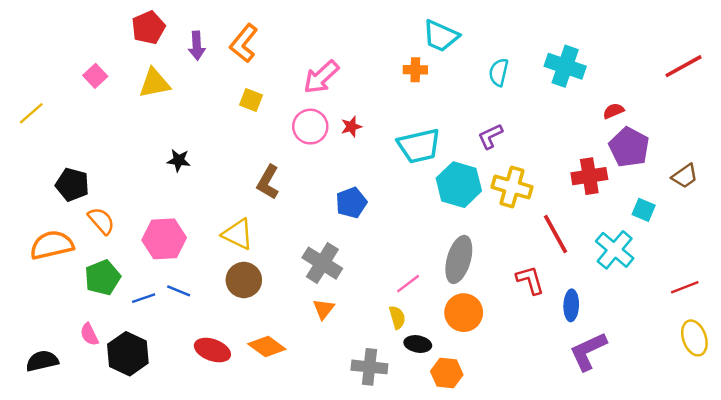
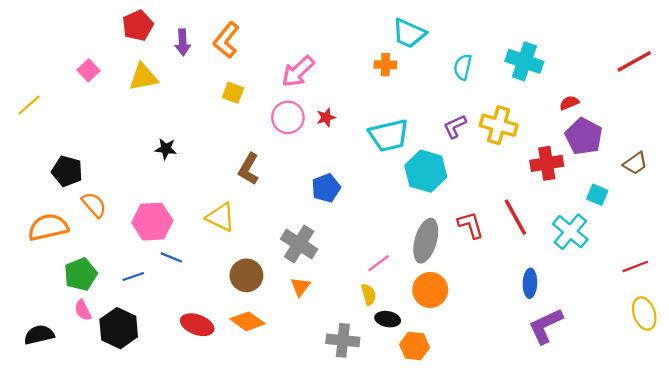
yellow cross: (512, 187) -> (499, 125), moved
green pentagon: (103, 278) -> (81, 274), moved
brown circle: (244, 280) -> (246, 275), moved
red L-shape: (530, 280) -> (471, 225), moved
blue line: (179, 291) -> (171, 257), moved

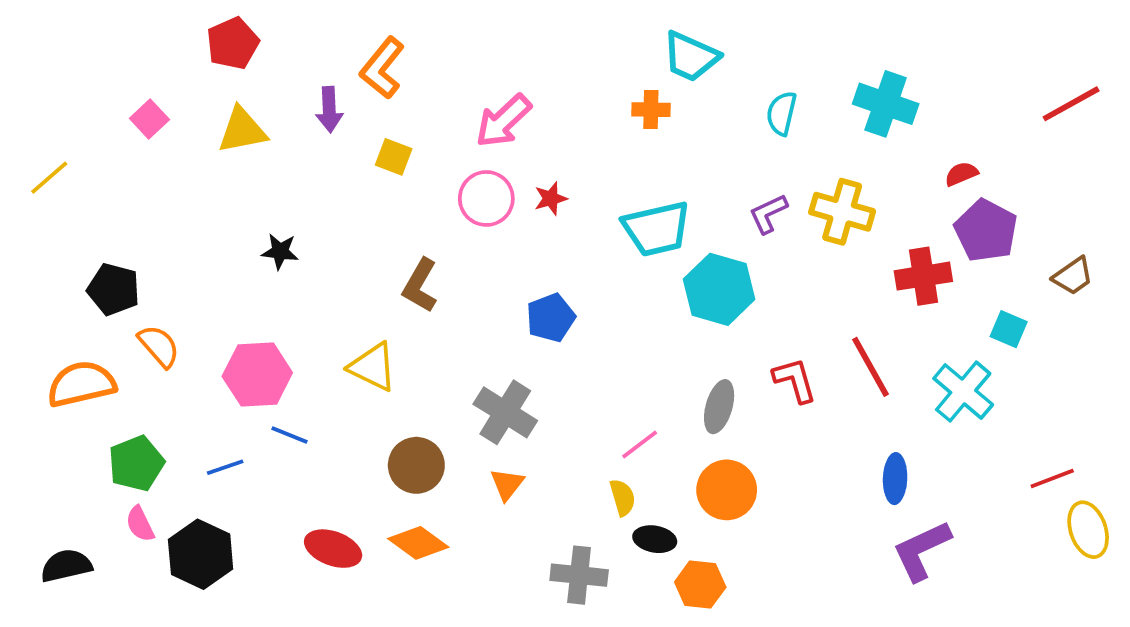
purple arrow: (183, 42) -> (329, 110), moved
gray ellipse: (426, 241) -> (719, 407), size x0.7
red line: (635, 266) -> (1052, 479), moved

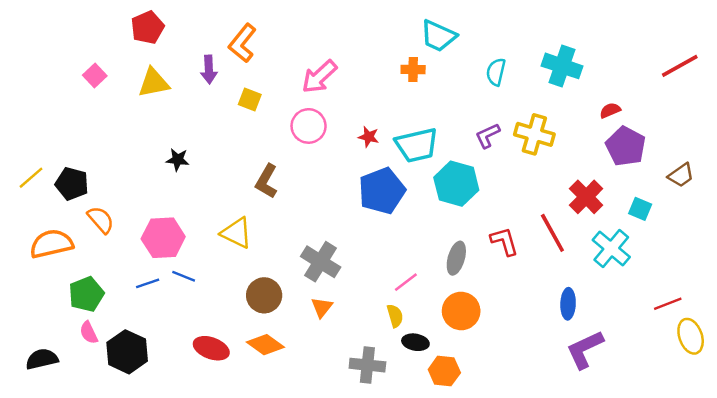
yellow line: (49, 178) -> (31, 178), moved
red star: (551, 198) -> (369, 137), moved, turned 30
red cross: (923, 276) -> (586, 197), moved, turned -36
blue pentagon: (551, 318) -> (382, 191), moved, size x1.5
blue line: (225, 467) -> (148, 283), moved

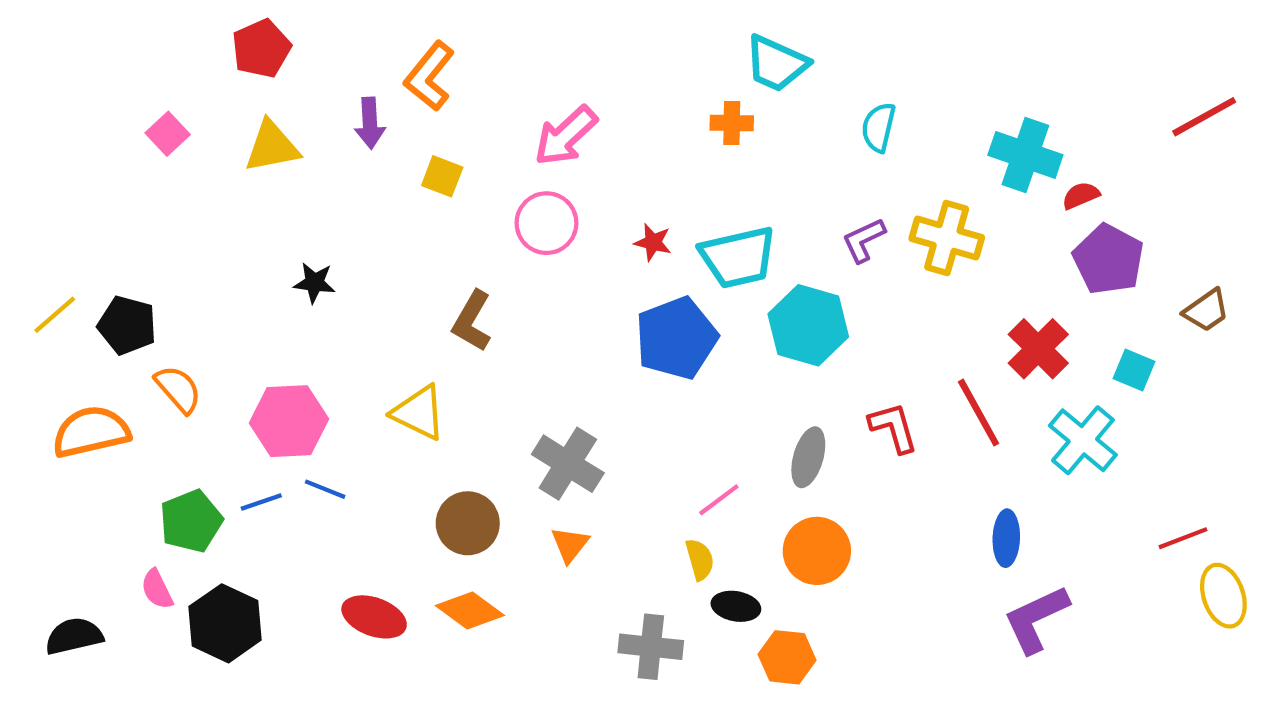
cyan cross: (562, 66) -> (1025, 155), moved
green pentagon: (86, 294) -> (191, 521), moved

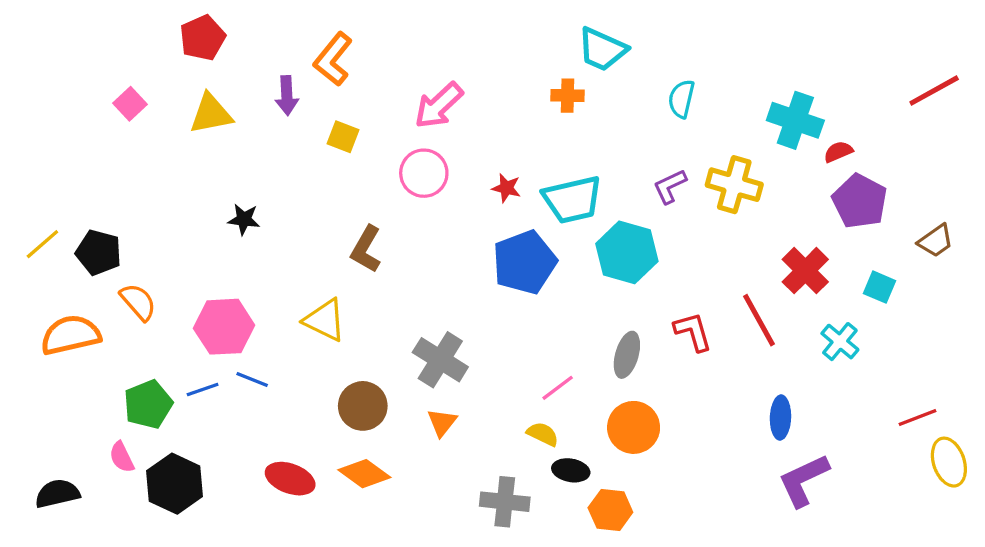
cyan cross: (1083, 440) -> (840, 342), size x0.7
yellow semicircle: (700, 559) -> (543, 434), turned -48

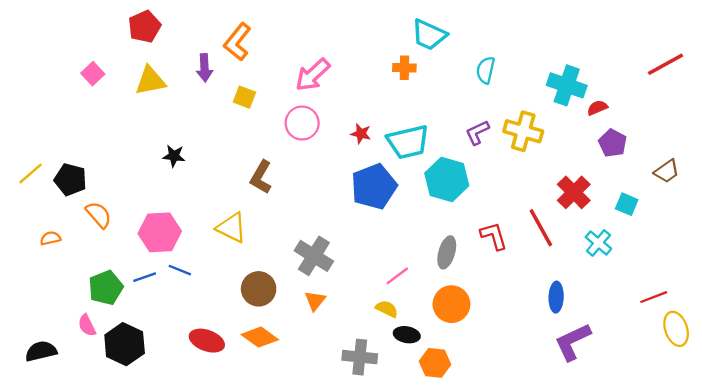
purple pentagon: (860, 201) -> (613, 143), size x0.7
orange semicircle: (71, 335) -> (50, 238), size x0.5

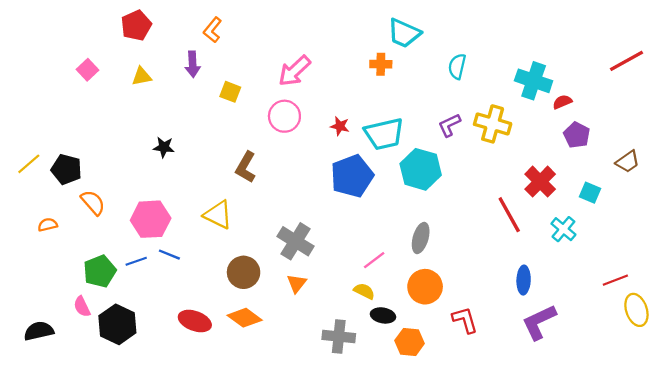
orange L-shape: (237, 42) -> (213, 30), moved, size x0.7
yellow triangle: (150, 81) -> (142, 76), size x0.7
red L-shape: (494, 236) -> (465, 320), moved

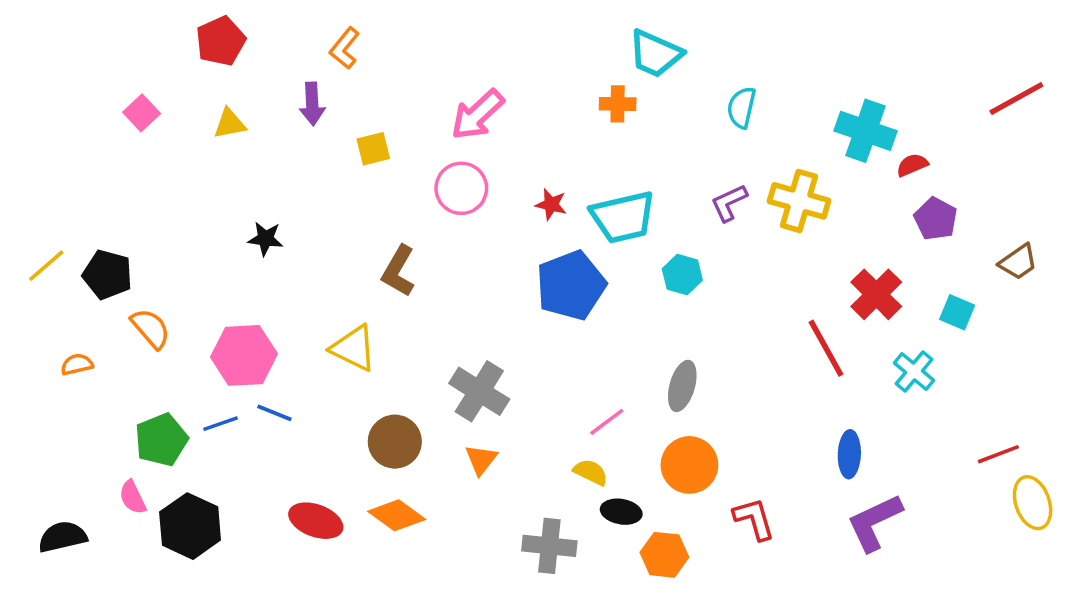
yellow square: (230, 92) -> (373, 149), turned -35
cyan hexagon: (421, 169) -> (682, 275), size x0.6

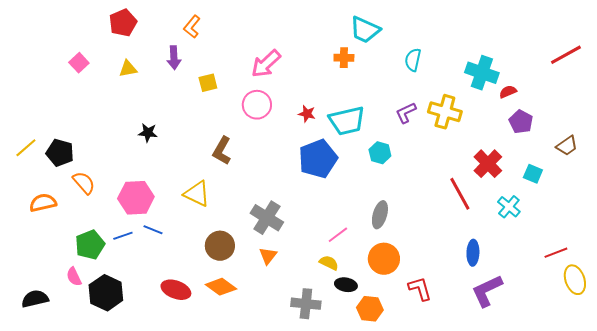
orange semicircle: (77, 364) -> (43, 203), size x1.5

